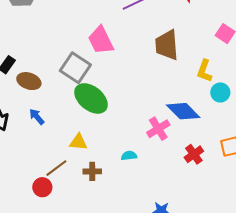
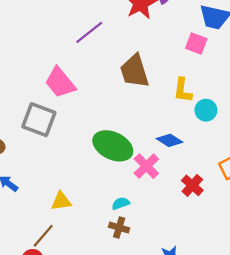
green ellipse: (91, 98) -> (113, 146), moved
blue diamond: (183, 111) -> (169, 140), size x0.7
brown cross: (92, 171) -> (119, 228), moved, turned 30

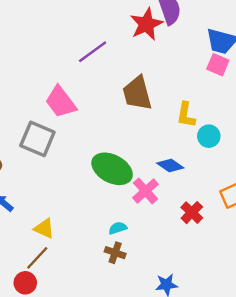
pink square: (196, 44) -> (218, 65), moved
yellow triangle: (61, 201) -> (44, 228), moved, turned 30

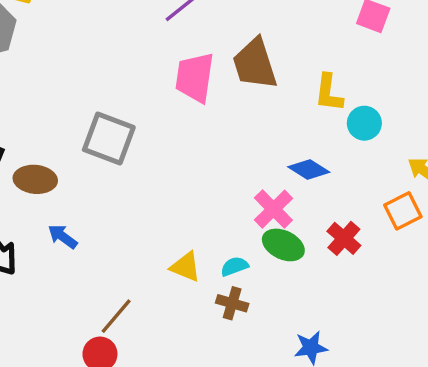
pink trapezoid: (61, 102) -> (195, 77), moved, turned 48
green ellipse: (112, 169) -> (283, 245), moved, size x0.7
yellow triangle: (44, 228) -> (186, 267), moved

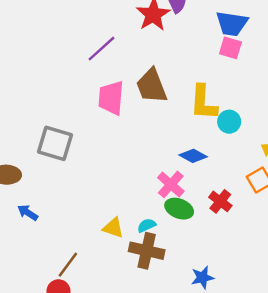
yellow L-shape: (329, 93) -> (203, 102), size x1.4
brown cross: (232, 303) -> (147, 251), size x1.6

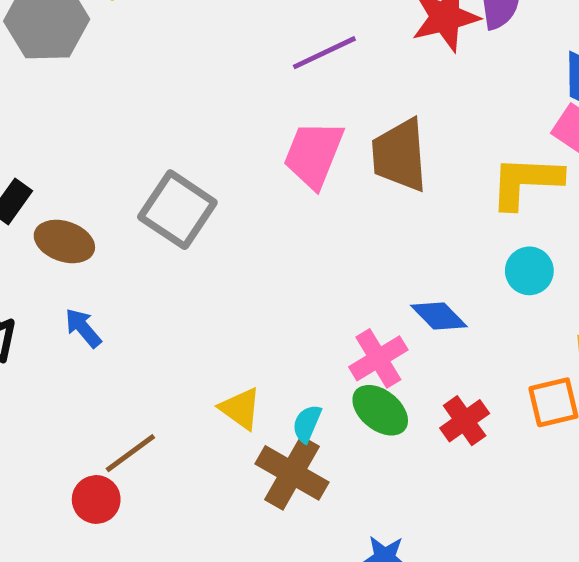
yellow L-shape: (203, 102) -> (526, 182), moved, turned 72
cyan semicircle: (147, 225) -> (307, 424), turned -60

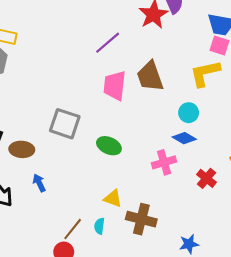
cyan circle: (529, 271) -> (189, 113), moved
blue arrow: (83, 328) -> (39, 183), turned 30
pink cross: (378, 358) -> (164, 162), turned 30
green ellipse: (380, 410) -> (109, 146), moved
cyan semicircle: (307, 424) -> (99, 226), moved

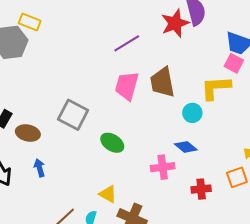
cyan circle: (189, 113) -> (192, 113), moved
red cross: (207, 178) -> (201, 189), turned 36

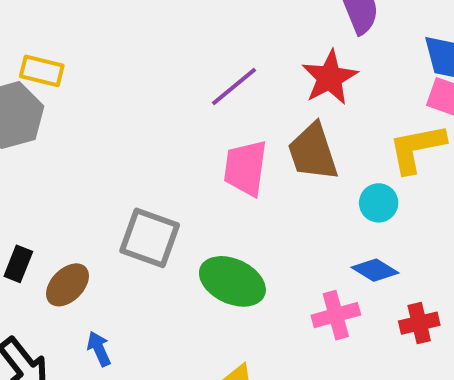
red star: (175, 23) -> (330, 78), moved
brown ellipse: (28, 133) -> (67, 285), turned -50
green ellipse: (112, 143) -> (232, 281), size x1.4
red cross: (201, 189) -> (419, 323), moved

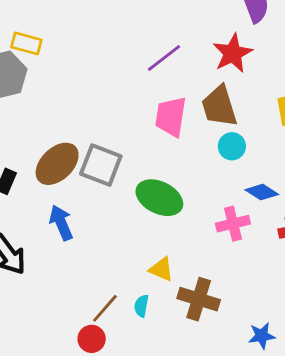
cyan circle: (379, 203) -> (232, 146), moved
brown ellipse: (67, 285) -> (57, 164), moved, size x1.4
blue arrow: (99, 349) -> (61, 223), moved, size x1.4

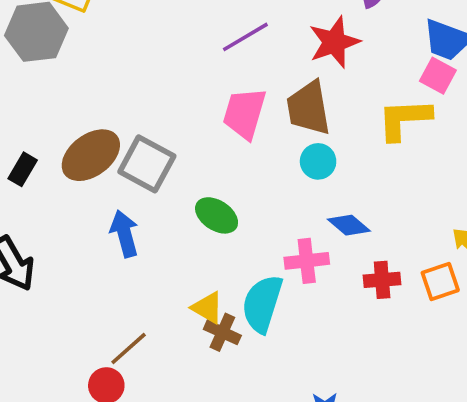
green ellipse: (159, 198) -> (217, 215), size x0.7
blue arrow: (61, 223) -> (124, 234), moved
brown cross: (199, 299) -> (222, 332), moved, size x0.7
cyan semicircle: (141, 306) -> (262, 304), moved, size x2.0

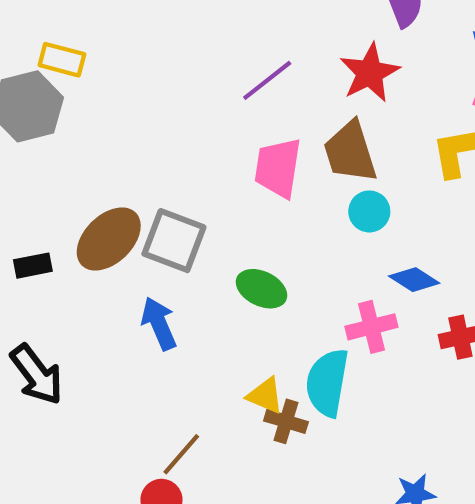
black rectangle: (23, 169) -> (33, 266), turned 56

